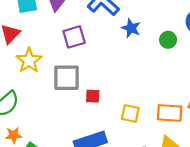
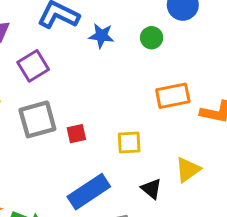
orange rectangle: (170, 113) -> (173, 96), moved

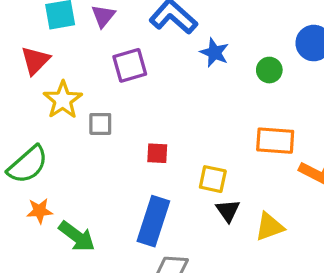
gray square: (37, 119) -> (100, 124), moved, size x0.6
black triangle: (151, 189) -> (228, 211), moved
blue rectangle: (89, 192) -> (153, 221), turned -54

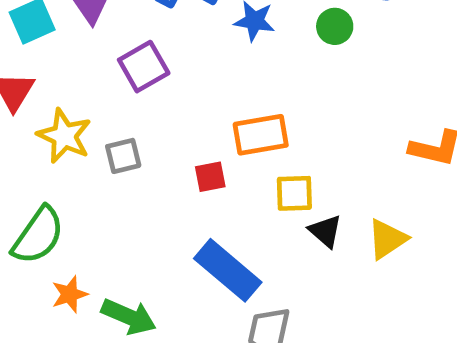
orange rectangle: (275, 141) -> (261, 135), moved
blue rectangle: (153, 221) -> (228, 270), turned -54

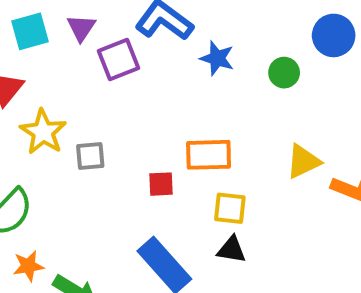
purple square: (144, 67) -> (119, 60), moved
black triangle: (325, 231) -> (232, 250), moved, turned -40
yellow triangle: (387, 239) -> (303, 161), moved

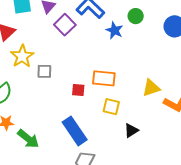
purple square: (119, 60) -> (65, 25), turned -30
green circle: (284, 73) -> (136, 16), moved
black triangle: (232, 250) -> (131, 131), moved, turned -49

